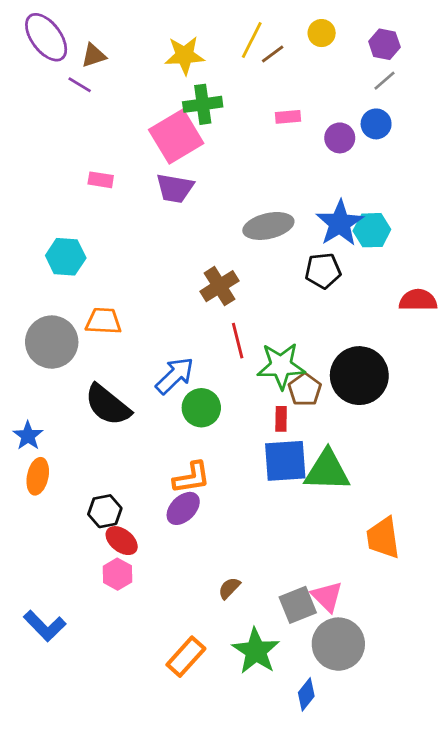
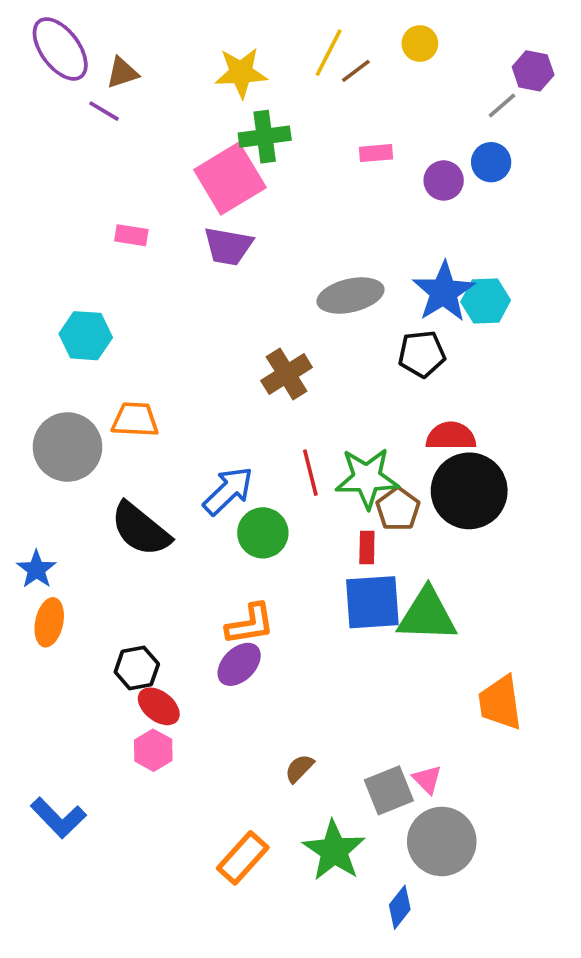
purple hexagon: (384, 44) -> (533, 71), moved
red semicircle: (418, 300) -> (451, 436), moved
red line: (238, 341) -> (310, 473), moved
pink triangle: (327, 597) -> (427, 779), size x0.7

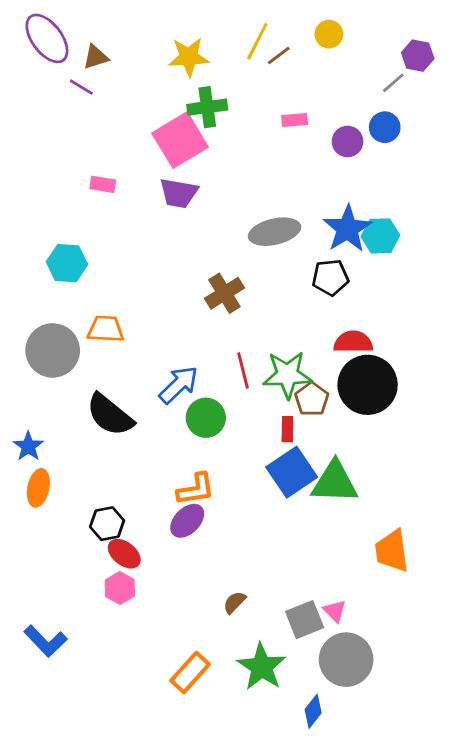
blue square: (372, 602) -> (292, 472), turned -30

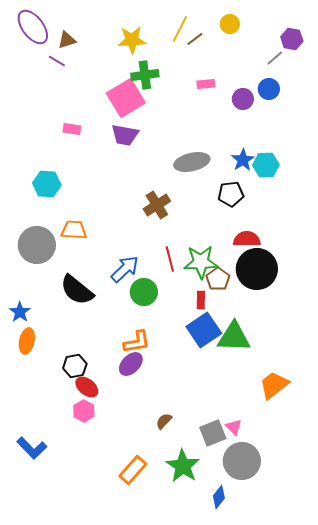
blue star: (348, 229) -> (243, 160), size x0.7
orange trapezoid: (392, 551) -> (274, 385), turned 60

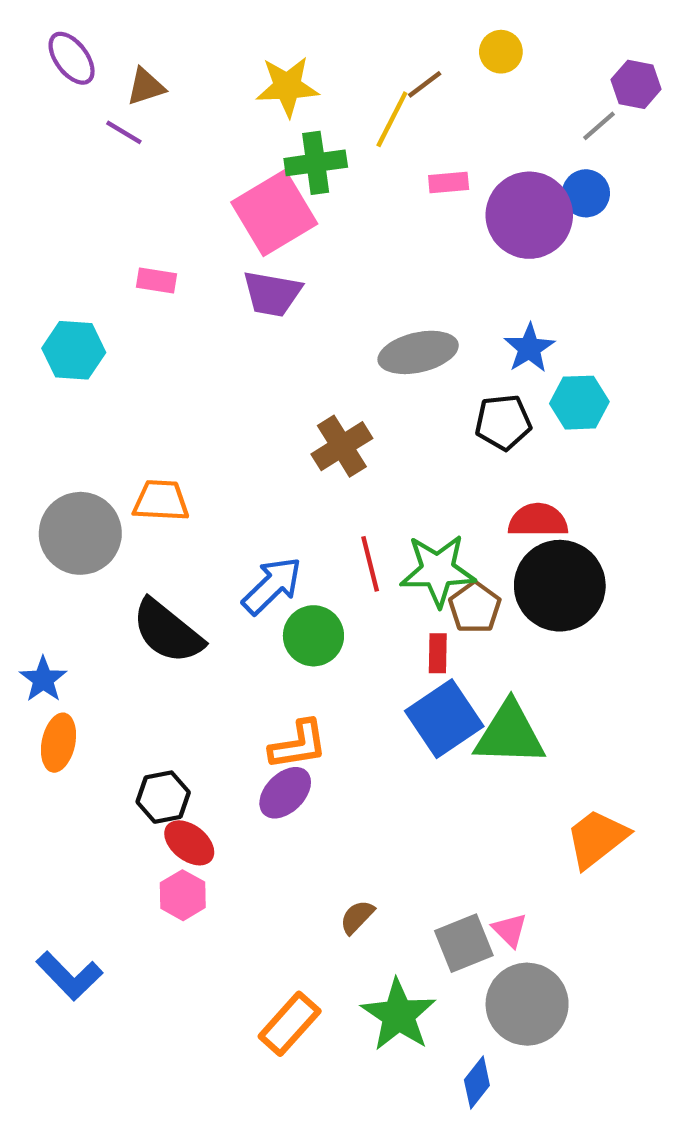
purple ellipse: (33, 27) -> (72, 58), size x0.7
yellow line: (180, 29) -> (392, 119), moved
purple circle: (243, 99) -> (529, 215), size x1.8
cyan hexagon: (266, 165) -> (579, 403), moved
cyan hexagon: (47, 184) -> (74, 350), moved

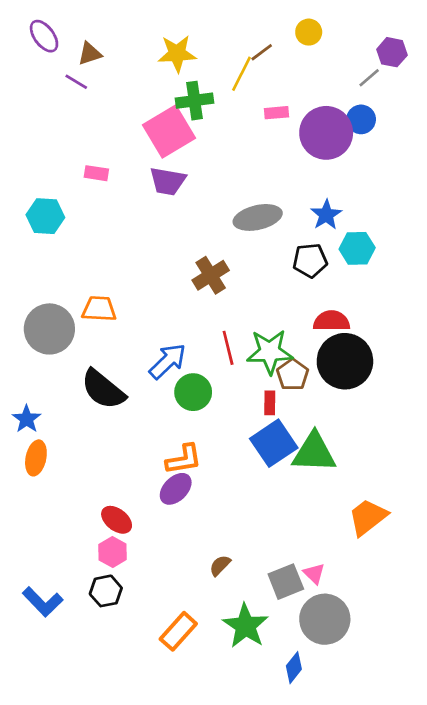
black hexagon: (163, 797) -> (106, 591), moved

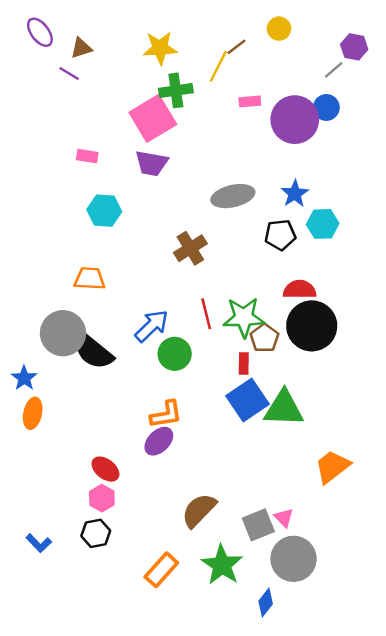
cyan hexagon: (45, 216) -> (104, 211), moved
gray circle: (49, 329) -> (63, 333), moved
brown semicircle: (220, 565) -> (199, 510), size x1.8
blue L-shape: (43, 602) -> (39, 543), size x0.7

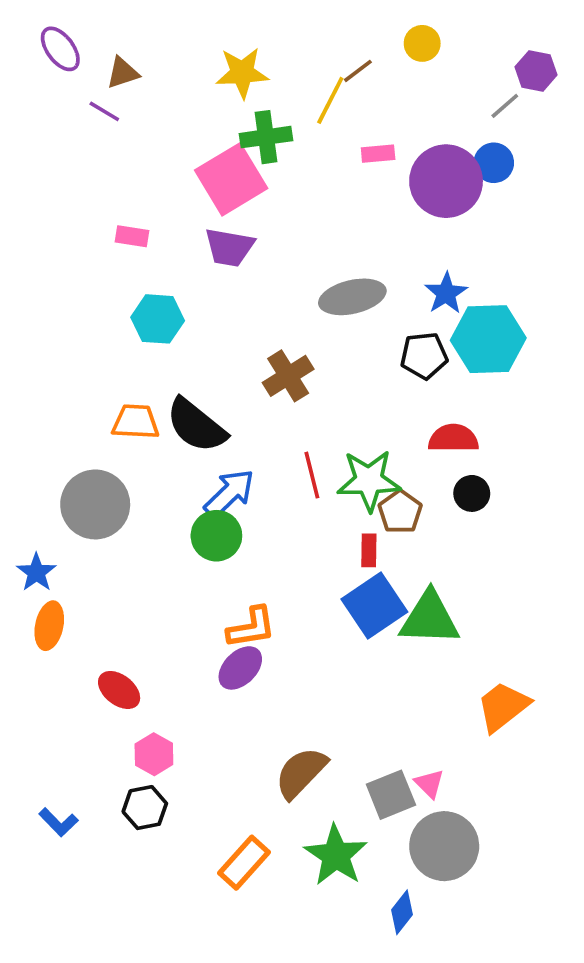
cyan hexagon: (323, 224) -> (488, 339), size x1.5
black circle: (312, 326) -> (472, 493), size x0.5
black semicircle: (93, 351) -> (196, 425), moved
green circle: (175, 354) -> (216, 536), moved
red ellipse: (105, 469) -> (119, 690), moved

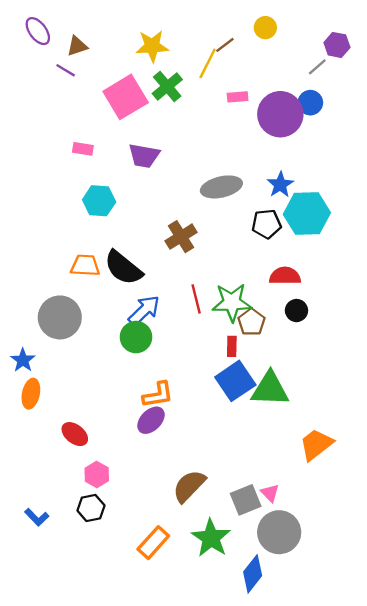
green cross: (266, 137) -> (167, 86), turned -32
pink square: (231, 179) -> (126, 97), moved
blue diamond: (402, 912) -> (253, 574), size x1.4

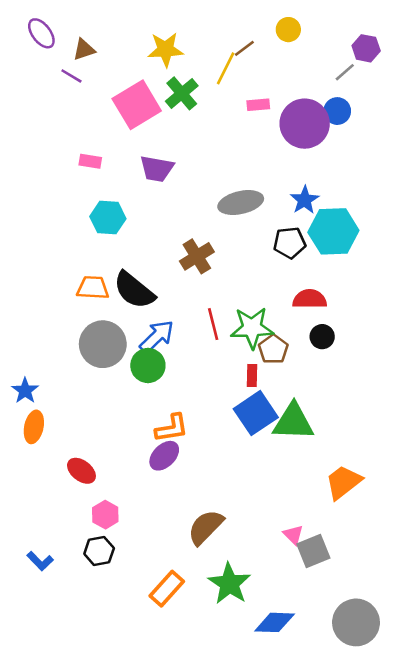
gray circle: (60, 317) -> (103, 344), moved
gray square: (246, 500) -> (313, 551), moved
gray circle: (279, 532) -> (356, 622), moved
blue diamond: (253, 574) -> (275, 622), turned 54

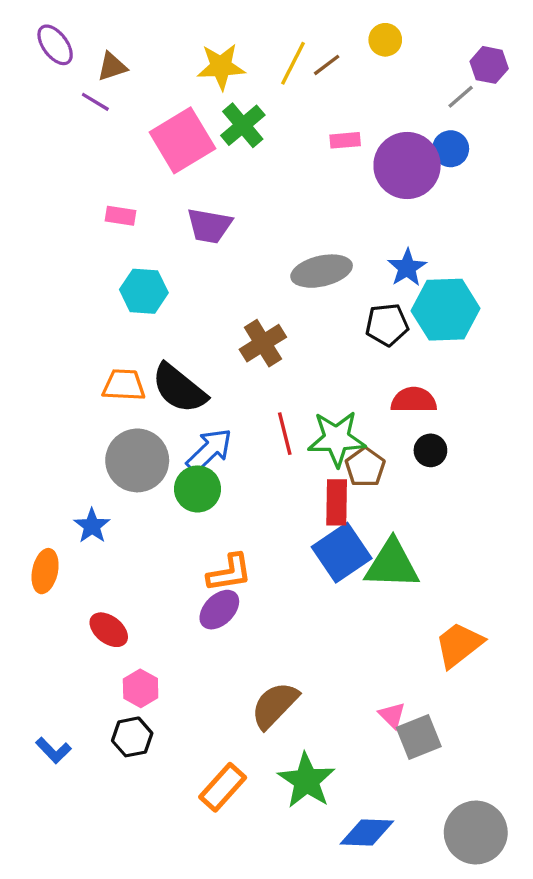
yellow line: (226, 68) -> (293, 63), moved
red rectangle: (252, 376) -> (337, 502), size x1.5
blue star: (25, 391) -> (92, 526), moved

